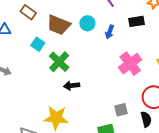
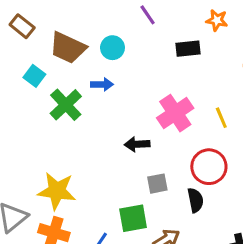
blue arrow: (110, 32) -> (102, 84), moved, turned -112
black arrow: (72, 86) -> (137, 144), moved

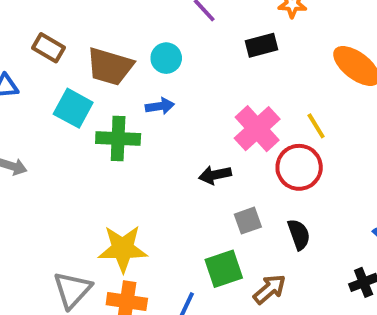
cyan square: (34, 76) -> (73, 108), size x1.4
green cross: (66, 105) -> (118, 139), turned -36
red circle: (209, 167) -> (299, 167), moved

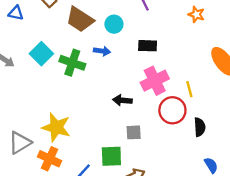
black rectangle: (261, 45) -> (148, 46), moved
cyan square: (73, 108) -> (41, 54), moved
black semicircle: (299, 234) -> (200, 127), moved

